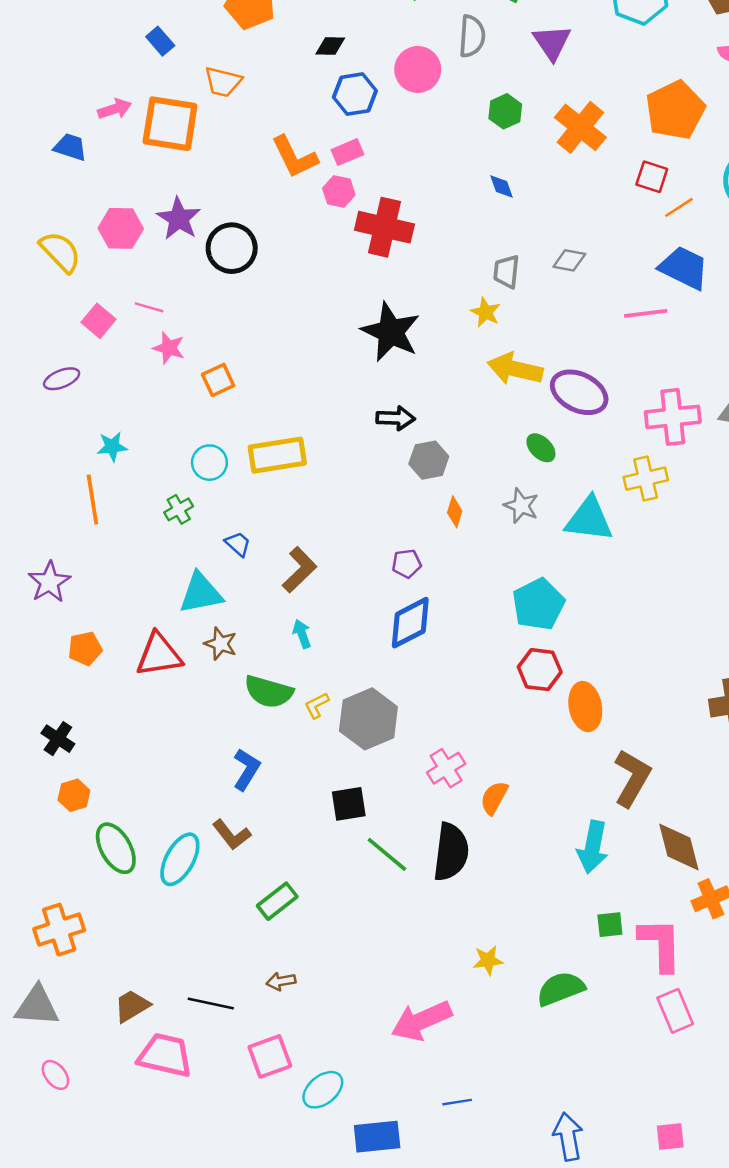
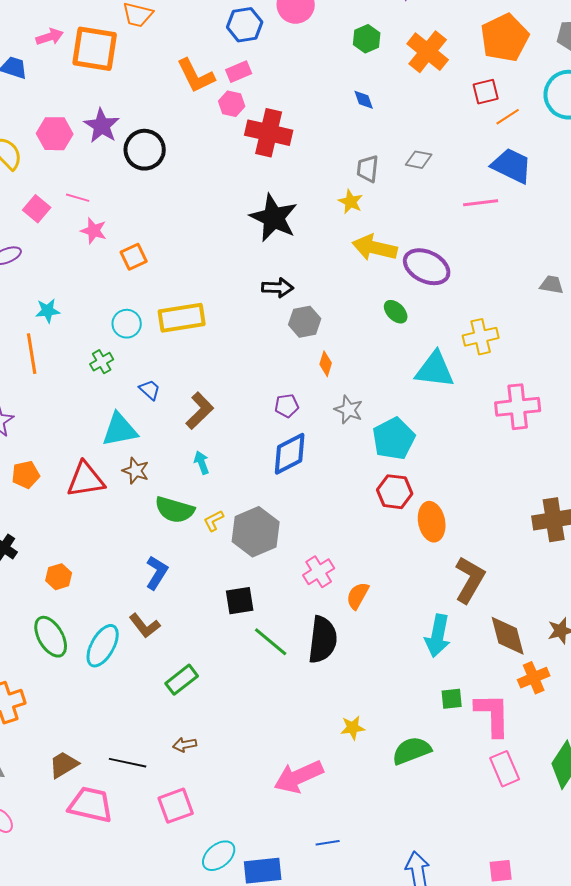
red square: (652, 177) -> (486, 92), turned -32
pink cross: (673, 417) -> (518, 407), moved
gray star: (521, 506) -> (349, 410), moved
orange hexagon: (74, 795) -> (59, 577), moved
cyan ellipse: (323, 1090) -> (219, 856), moved

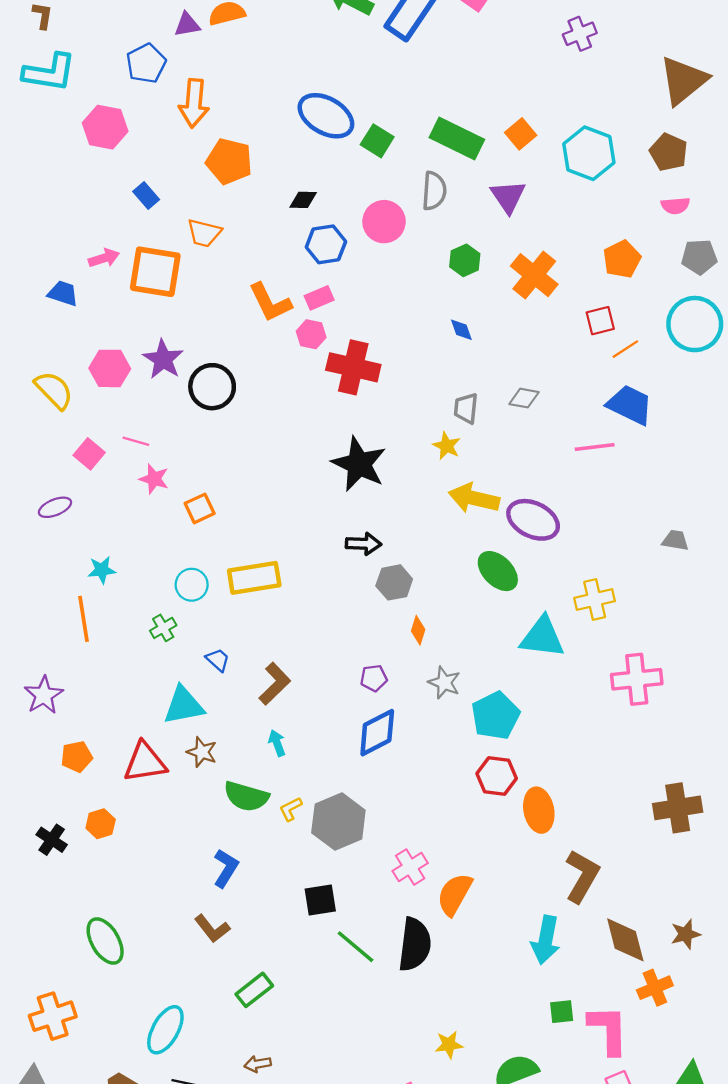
orange pentagon: (505, 38) -> (622, 259), size x0.7
green ellipse: (396, 312) -> (498, 571), size x1.5
orange hexagon: (59, 577) -> (101, 824), moved
orange semicircle: (358, 596) -> (455, 894), size x1.4
cyan ellipse: (103, 646) -> (165, 1030), moved

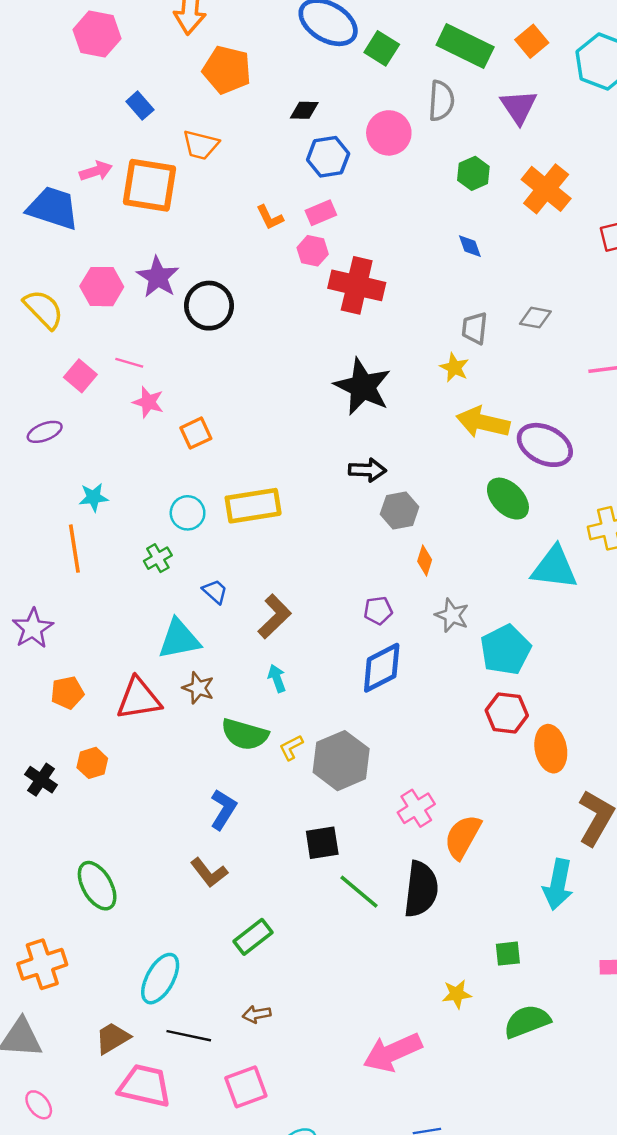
blue trapezoid: (63, 293) -> (53, 208), size x1.6
orange L-shape: (270, 302) -> (270, 217), size x0.6
green square: (562, 1012) -> (508, 954), moved

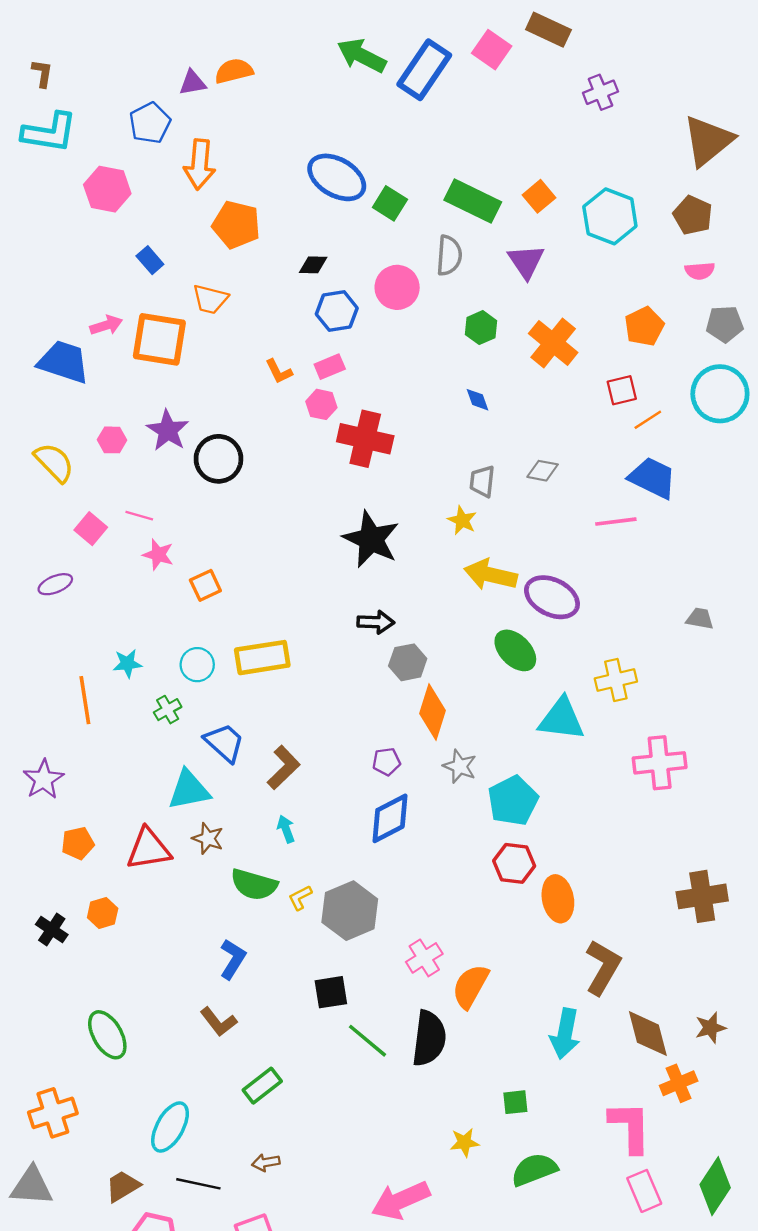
pink hexagon: (102, 287) -> (112, 440), size x0.7
cyan star: (93, 497) -> (127, 663), moved
orange diamond: (425, 560) -> (433, 712), size x1.8
blue trapezoid: (215, 591) -> (224, 743), size x1.6

